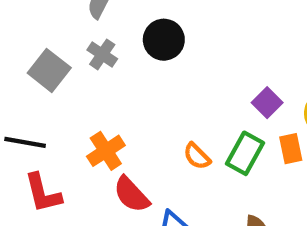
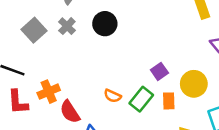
orange cross: (106, 151) -> (49, 92), moved
orange semicircle: (197, 156) -> (112, 96), turned -30

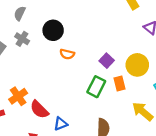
orange semicircle: (112, 96) -> (67, 54), moved

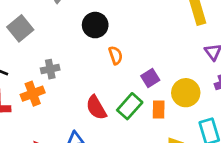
gray cross: (22, 39) -> (50, 69), moved, turned 32
orange semicircle: (67, 54) -> (116, 55), moved, turned -136
red semicircle: (39, 109) -> (96, 108), moved

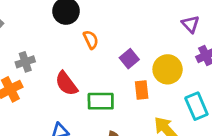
green rectangle: (130, 106) -> (101, 101), moved, turned 55
red semicircle: (96, 108) -> (66, 84), moved

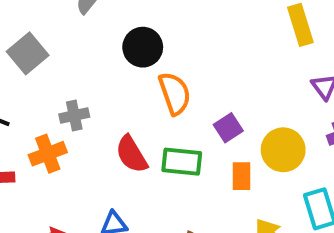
orange semicircle: (91, 40) -> (175, 93), size x1.5
green rectangle: (101, 101) -> (182, 162), moved

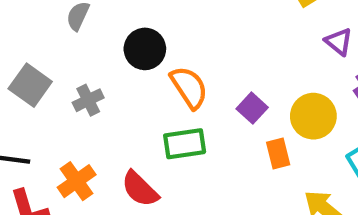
gray cross: (74, 116) -> (88, 100), moved
red semicircle: (131, 154) -> (140, 189), moved
green rectangle: (182, 162) -> (185, 144), moved

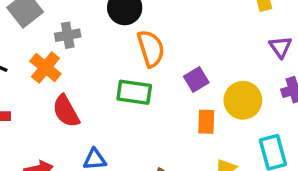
orange cross: (77, 181) -> (45, 68), moved, turned -32
red semicircle: (140, 189) -> (66, 111), moved

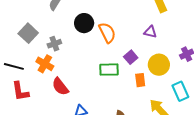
purple triangle: (280, 47) -> (150, 32), moved, turned -32
orange semicircle: (151, 48) -> (107, 33), moved
green rectangle: (134, 92) -> (109, 70), moved

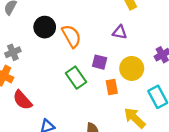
purple square: (131, 57) -> (100, 62), turned -32
green rectangle: (109, 70) -> (76, 78), turned 60

